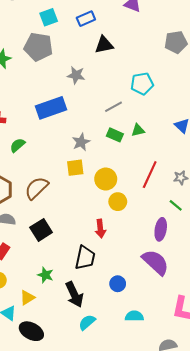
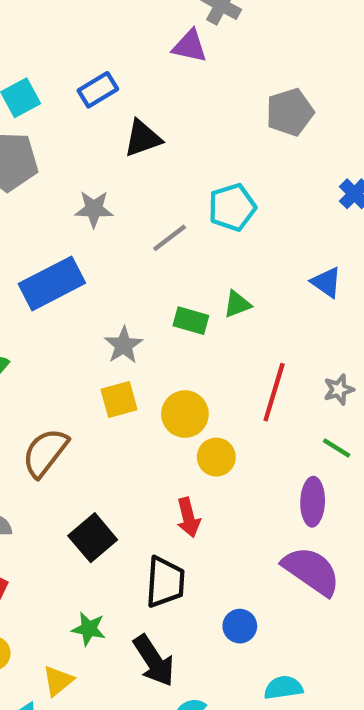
gray line: (114, 107) -> (170, 238), moved
black square: (41, 230) -> (93, 538), moved

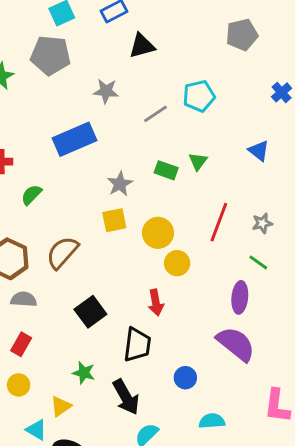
green triangle: (237, 304) -> (198, 161), turned -36

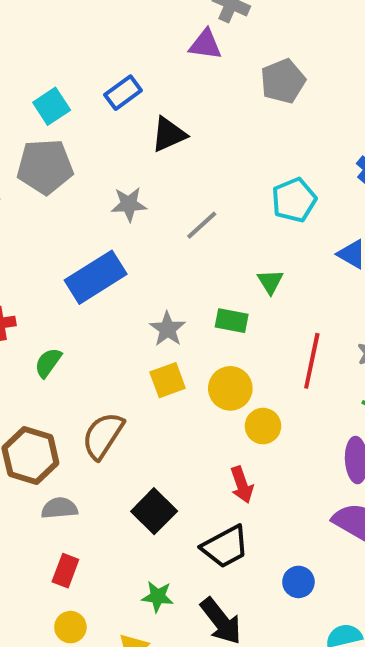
gray pentagon: (242, 35) -> (283, 81), moved
cyan pentagon: (199, 96) -> (294, 200), moved
green rectangle: (166, 170) -> (232, 321), moved
black trapezoid: (137, 345) -> (225, 547), turned 63

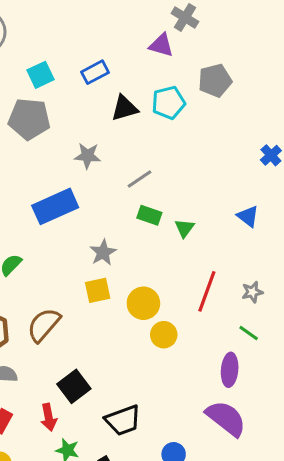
cyan pentagon: (294, 200) -> (168, 103), moved
green rectangle: (232, 321) -> (149, 215), moved
red arrow: (242, 485) -> (49, 417), moved

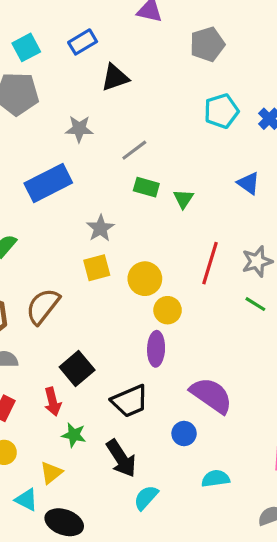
cyan pentagon: (168, 103) -> (221, 111), moved
gray star: (252, 292) -> (257, 261), size x1.4
purple ellipse: (230, 370) -> (156, 349), moved
purple semicircle: (226, 418) -> (211, 395), moved

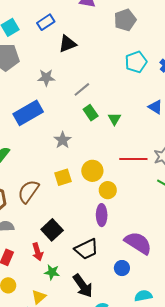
green rectangle: (146, 187) -> (91, 113), turned 42
red line: (210, 263) -> (133, 159), turned 76
yellow square: (97, 268) -> (63, 177), moved

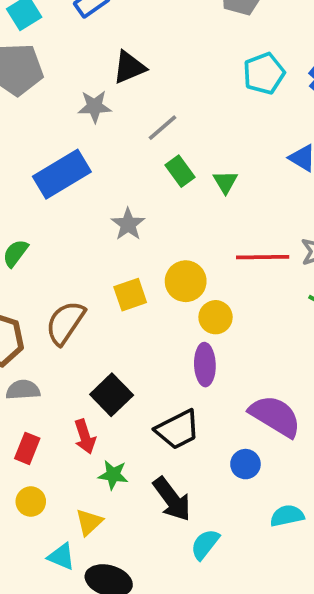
black triangle: (67, 44) -> (129, 67), moved

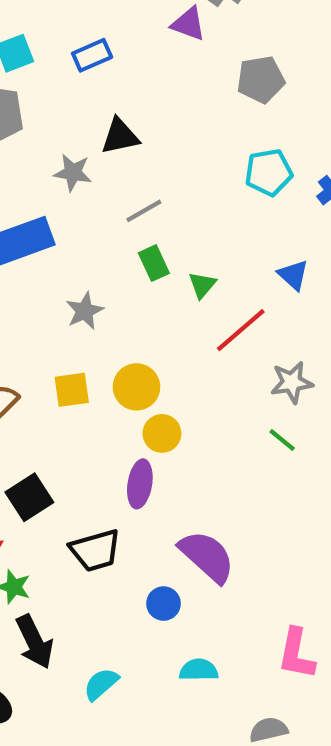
red line: (263, 257) -> (241, 330), moved, turned -51
black arrow: (172, 499) -> (34, 642), moved

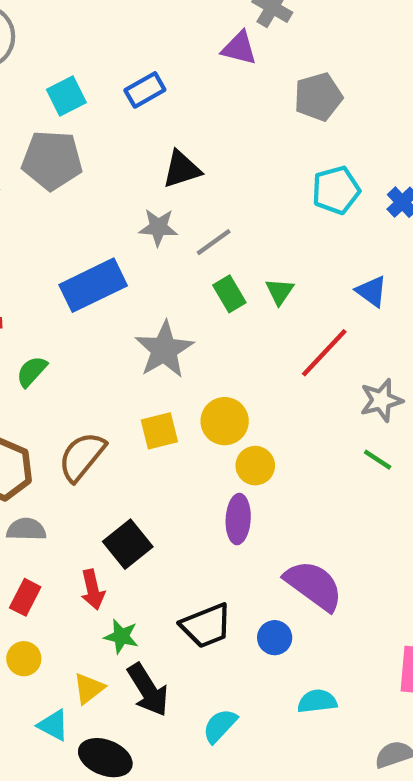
gray star: (73, 173) -> (158, 227), moved
green triangle: (202, 285) -> (280, 291), moved
gray star: (85, 311) -> (164, 350), size x1.5
black trapezoid: (95, 550) -> (206, 626), moved

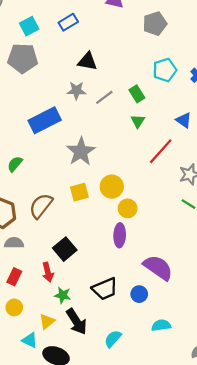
black triangle: (182, 169) -> (87, 61), turned 30
green rectangle: (229, 294) -> (137, 94), moved

